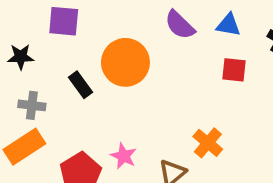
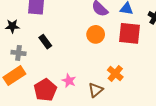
orange circle: (125, 62) -> (96, 34), moved, size x0.7
red square: (234, 70) -> (130, 33), size x1.6

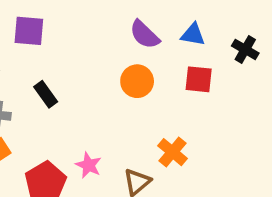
red square: (130, 33) -> (199, 79), size x0.7

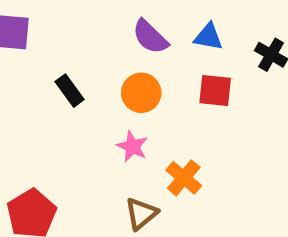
black rectangle: (46, 94) -> (70, 91), moved
pink star: (89, 165) -> (132, 147), moved

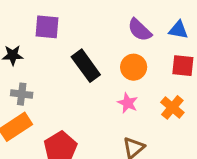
black rectangle: (70, 91) -> (86, 66), size x1.5
orange cross: (184, 178) -> (172, 107), moved

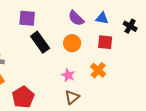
purple square: (47, 27) -> (27, 18), moved
pink star: (128, 103) -> (68, 75), moved

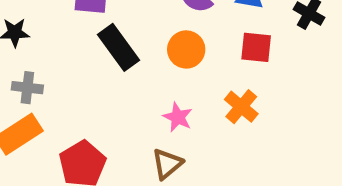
brown triangle: (72, 97) -> (167, 164), moved

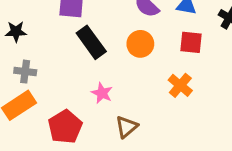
pink star: (178, 117) -> (102, 93), moved

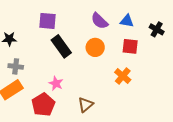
pink star: (102, 93) -> (56, 83), moved

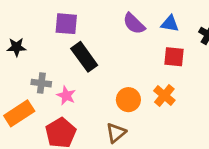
orange circle: (95, 47) -> (128, 100), moved
gray cross: (16, 66) -> (41, 83), moved
pink star: (56, 83) -> (66, 96), moved

